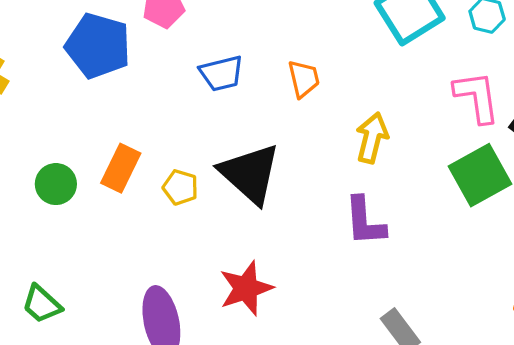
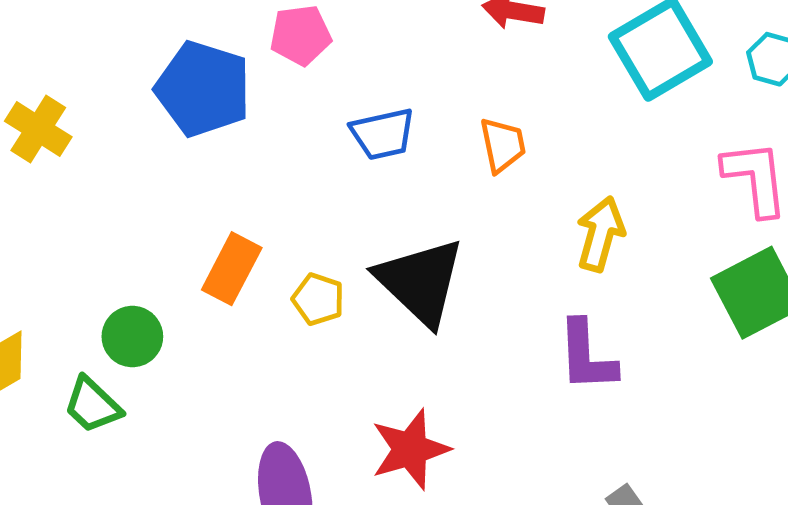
green circle: (56, 184) -> (132, 337), moved
green trapezoid: (42, 304) -> (92, 405), moved

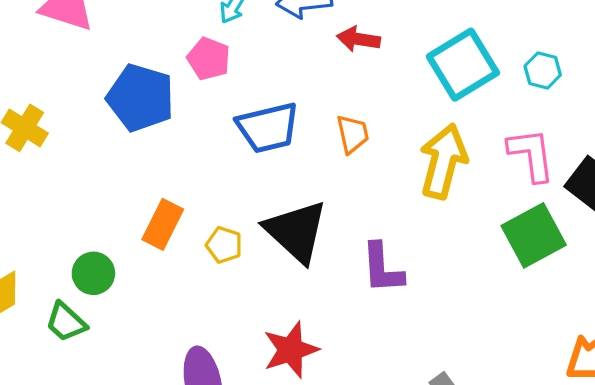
pink pentagon: (301, 35) -> (209, 59), turned 30
blue trapezoid: (383, 134) -> (268, 128), size x1.4
yellow arrow: (600, 234) -> (443, 161), moved, size x1.4
purple L-shape: (587, 356) -> (382, 268), moved

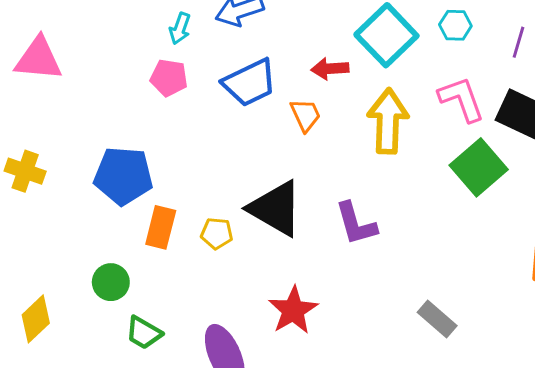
red arrow: (359, 39) -> (330, 69), moved
blue pentagon: (141, 98) -> (123, 176), moved
blue trapezoid: (268, 128) -> (250, 83), moved
green trapezoid: (66, 322) -> (144, 333), moved

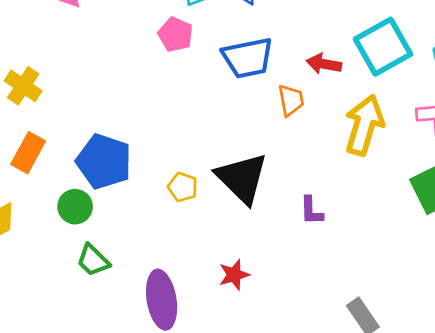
blue pentagon: (123, 176) -> (104, 161), moved
purple L-shape: (356, 224) -> (311, 211), size x0.7
orange rectangle: (161, 227) -> (28, 153), moved
red star: (293, 310) -> (234, 275), size x0.7

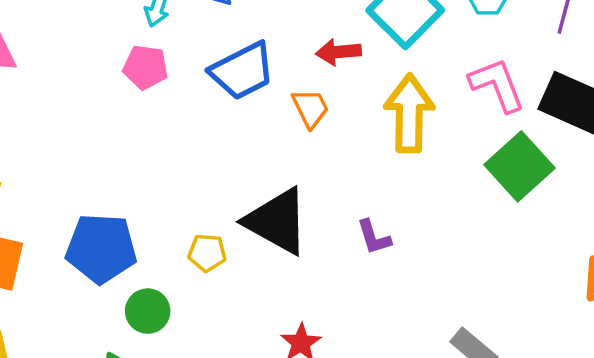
green circle: (75, 207) -> (148, 311), moved

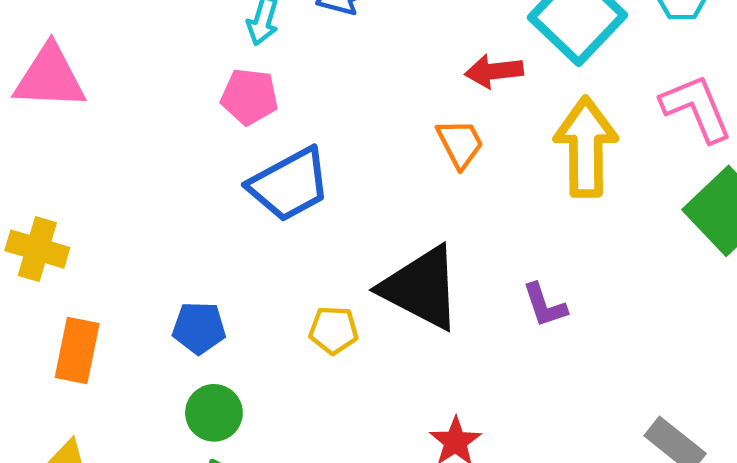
blue trapezoid: (242, 71) -> (289, 185), moved
blue pentagon: (101, 248) -> (199, 328), size x0.6
green circle: (148, 311) -> (214, 413), moved

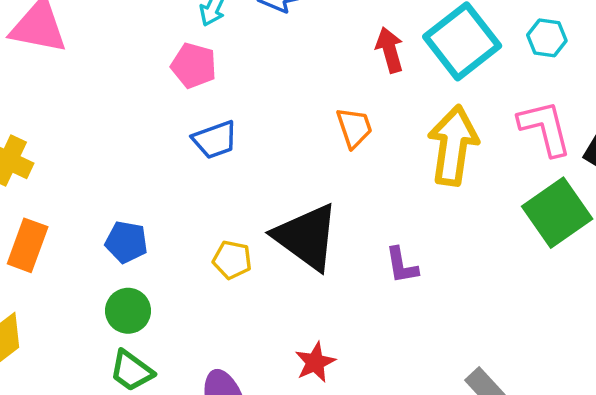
red arrow: (494, 71) -> (390, 50), moved, turned 72
blue trapezoid: (289, 185) -> (215, 140), size x0.7

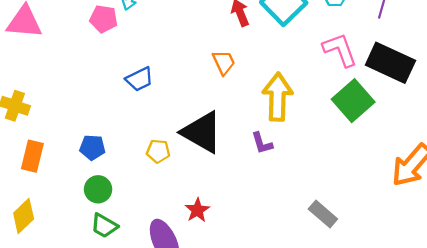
pink pentagon: (194, 66) -> (103, 19), moved
yellow arrow: (453, 145) -> (278, 97), moved
red star: (315, 362) -> (197, 210), moved

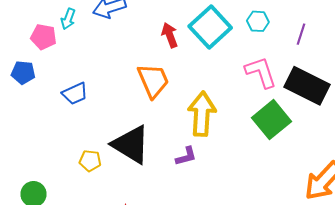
orange trapezoid: (224, 62) -> (153, 81), size x1.5
purple L-shape: (262, 143) -> (186, 156), turned -90
blue pentagon: (92, 147) -> (23, 73), moved

